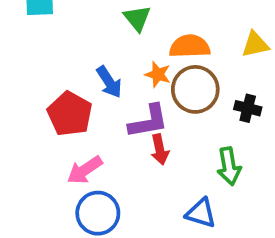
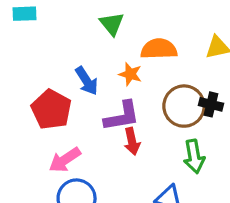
brown circle: (195, 89) -> (184, 106), moved

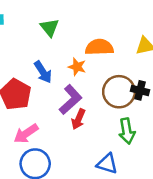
green triangle: (112, 24) -> (50, 28), moved
purple L-shape: (122, 116) -> (70, 100), turned -32
red arrow: (132, 141) -> (78, 119), turned 36

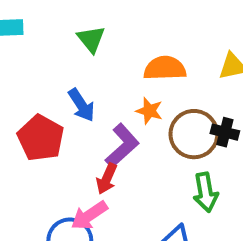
orange star: (77, 67) -> (149, 111), moved
red arrow: (78, 119) -> (107, 179), moved
pink arrow: (26, 134) -> (89, 216), moved

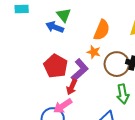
orange semicircle: (165, 68) -> (102, 30), turned 115
blue arrow: (81, 105) -> (55, 27), moved, turned 144
red pentagon: (41, 138) -> (56, 66), moved

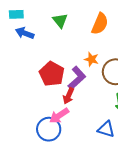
blue arrow: (55, 27) -> (25, 33), moved
orange semicircle: (102, 30) -> (100, 24), moved

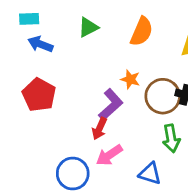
green triangle: (60, 21) -> (88, 27), turned 42
red pentagon: (52, 74) -> (39, 95), moved
pink arrow: (59, 116) -> (109, 155), moved

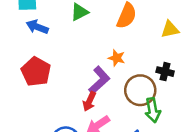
brown circle: (163, 96) -> (140, 90), moved

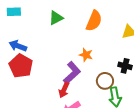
blue arrow: (37, 27) -> (18, 46), moved
brown circle: (140, 90) -> (105, 81), size x0.7

